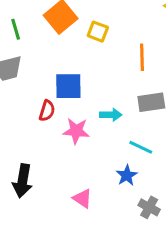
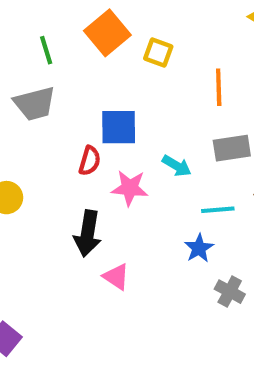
cyan arrow: (111, 115) -> (177, 166), turned 30
cyan line: (141, 147) -> (218, 210), turned -30
black arrow: (23, 181) -> (88, 233), moved
pink triangle: (82, 198) -> (116, 277), moved

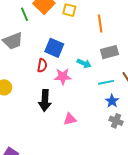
green line: (46, 50) -> (24, 14), moved
blue square: (119, 127) -> (54, 48), turned 30
blue star: (199, 248) -> (112, 101), moved
pink triangle: (116, 277) -> (70, 119), moved, turned -40

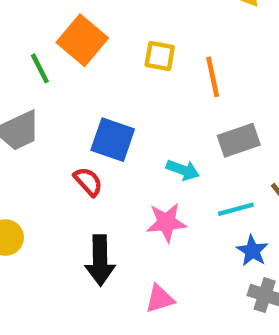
yellow square: (69, 10) -> (160, 56), moved
red semicircle: (42, 65) -> (88, 182), turned -48
pink star: (63, 76) -> (166, 222), moved

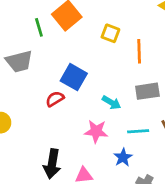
red semicircle: (88, 182) -> (55, 99), turned -90
blue star: (252, 251) -> (123, 157), moved
black arrow: (100, 260) -> (52, 164), moved

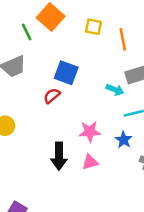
cyan arrow: (111, 102) -> (115, 90), moved
pink star: (96, 131) -> (90, 132), moved

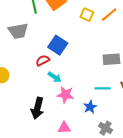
orange line: (123, 39) -> (109, 15), moved, turned 48
cyan arrow: (115, 90) -> (55, 77), moved
pink triangle: (90, 162) -> (64, 128), moved

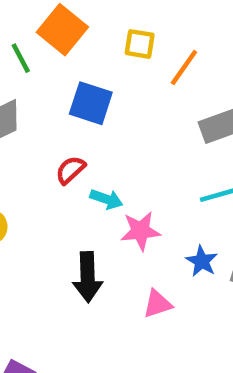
orange line: (109, 15) -> (184, 67), moved
blue square: (58, 45) -> (91, 103), moved
blue star: (90, 107) -> (202, 261), moved

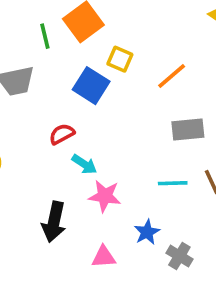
yellow square: (140, 44) -> (120, 59), moved

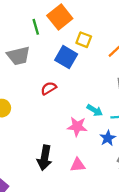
cyan arrow: (84, 164) -> (95, 110), moved
black arrow: (54, 222) -> (45, 158), moved
blue star: (147, 232) -> (108, 138), moved

